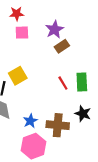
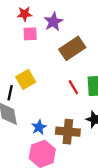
purple star: (55, 29) -> (53, 22), moved
brown rectangle: (62, 46) -> (72, 48), size x1.6

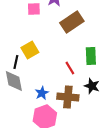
red line: (73, 87) -> (70, 68), moved

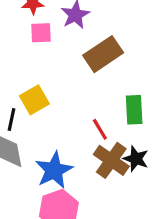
blue star: (42, 93) -> (54, 170), size x1.6
brown cross: (68, 97) -> (111, 160), moved, turned 30

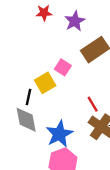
pink square: (41, 33) -> (63, 67), moved, turned 35

